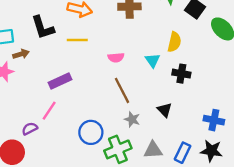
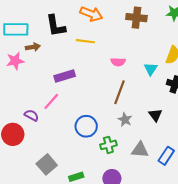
brown line: (122, 90) -> (119, 92), turned 40
purple semicircle: (30, 129) -> (31, 115), turned 48
green cross: (118, 149) -> (108, 145), size x0.7

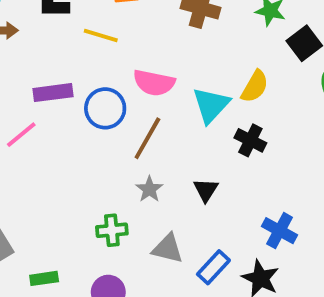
pink semicircle: (118, 62) -> (154, 83), size x1.5
cyan triangle: (151, 69) -> (211, 105), size x1.5
blue circle: (86, 126) -> (105, 108), moved

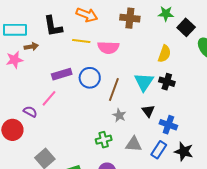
pink semicircle: (154, 83) -> (108, 48), moved
cyan triangle: (211, 105) -> (144, 82), moved
blue cross: (280, 231) -> (168, 125), moved

